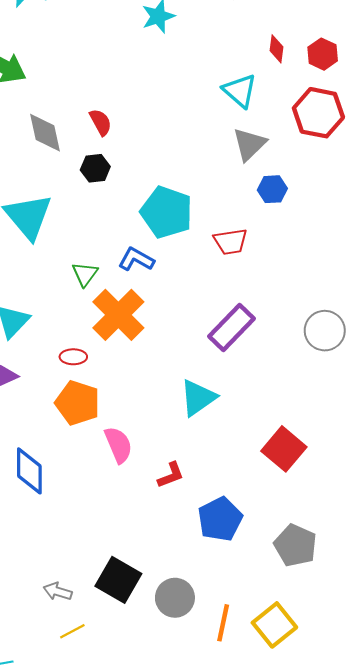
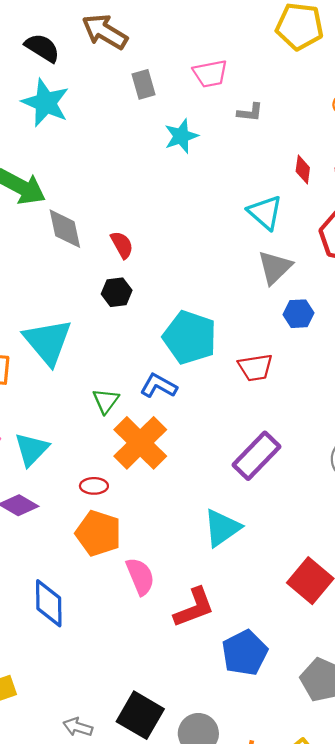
gray diamond: (45, 133) -> (65, 229), moved
red L-shape: (171, 475) -> (194, 608), size x1.5

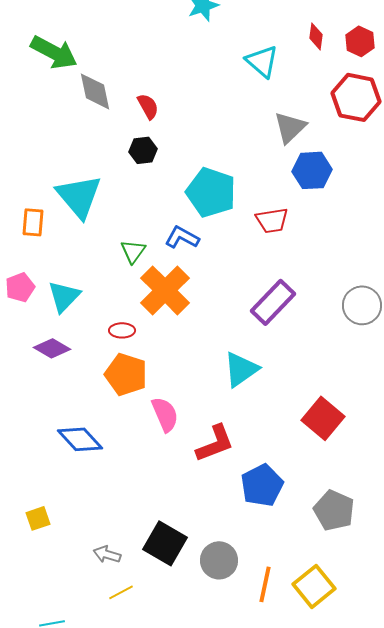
cyan triangle: (265, 213) -> (262, 61), moved
blue hexagon: (298, 314) -> (312, 170), size x1.4
blue diamond: (49, 603) -> (80, 439), turned -42

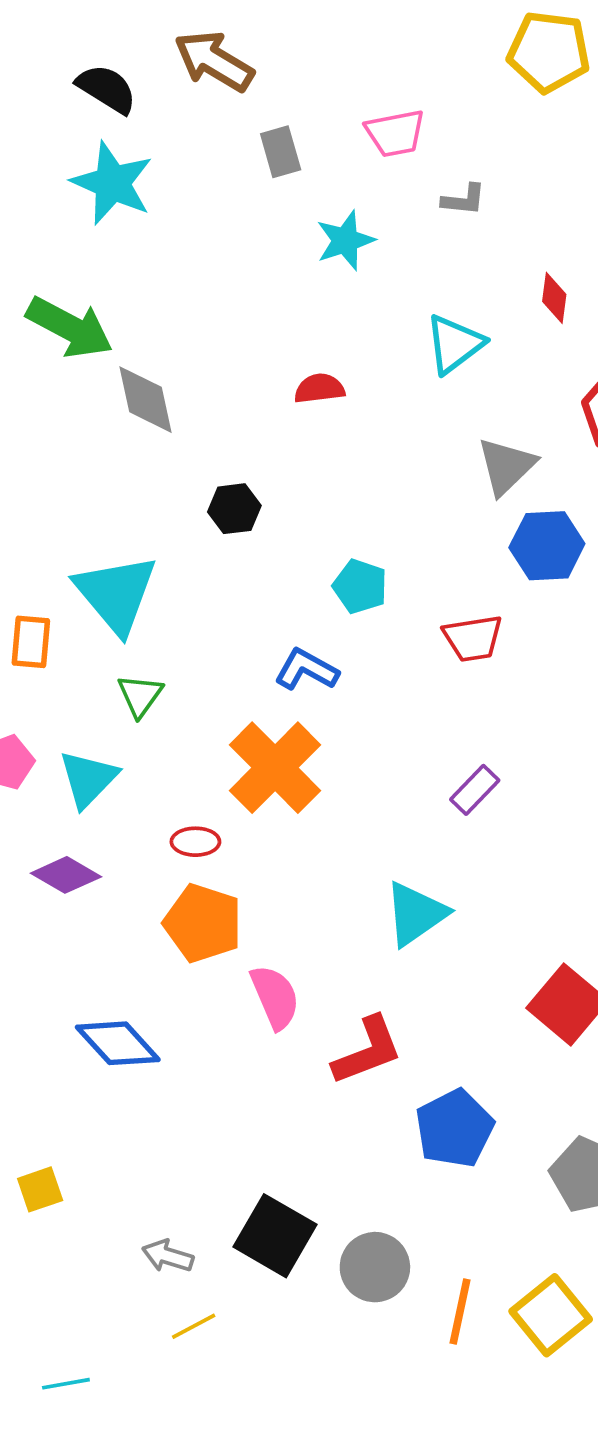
cyan triangle: (262, 61) -> (454, 344), turned 42
red semicircle: (148, 106) -> (319, 388), moved, turned -68
cyan pentagon: (211, 192) -> (360, 586), size x0.6
green triangle: (133, 251) -> (140, 696), moved
purple rectangle: (273, 302) -> (475, 790), size x0.6

